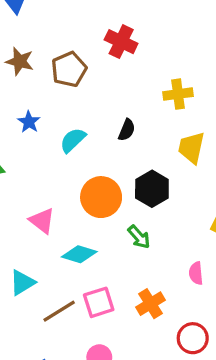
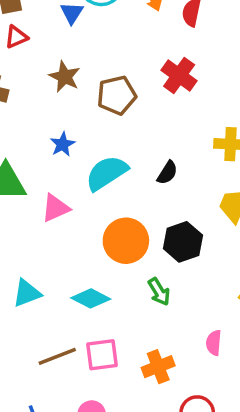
cyan semicircle: (73, 140) -> (107, 173), size x1.4
pink triangle: (42, 221) -> (55, 208), moved, turned 48
cyan triangle: (22, 282) -> (27, 293), moved

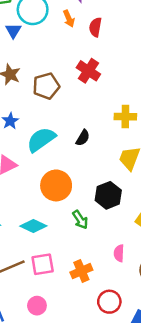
black hexagon: (183, 242) -> (108, 195), moved

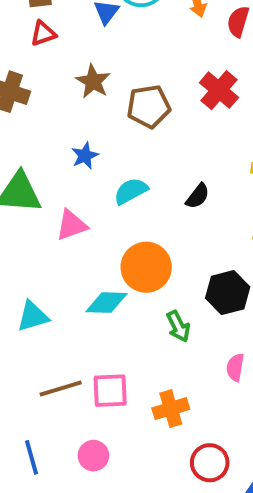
cyan semicircle: (41, 140) -> (131, 191), size x0.7
cyan diamond: (33, 226) -> (107, 303), moved, turned -30
pink semicircle: (119, 253) -> (235, 367), moved

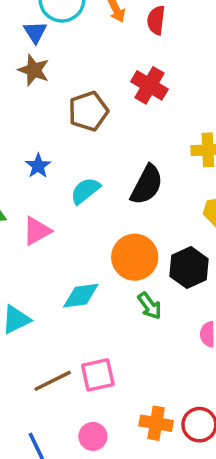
brown star: (93, 81) -> (34, 70), moved
black semicircle: (198, 196) -> (147, 185), size x1.6
orange circle: (146, 267) -> (135, 257), moved
orange cross: (171, 409) -> (156, 423), moved, turned 36

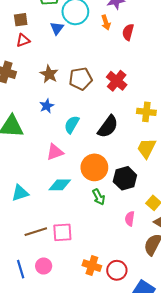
brown star: (34, 70) -> (49, 74), moved
red cross: (149, 85) -> (117, 81), moved
cyan semicircle: (85, 191) -> (72, 125), turned -30
pink triangle: (37, 231) -> (55, 152), moved
pink circle: (93, 436) -> (44, 266), moved

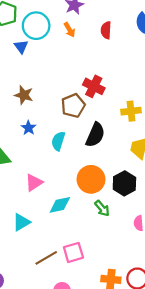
red semicircle: (128, 32) -> (106, 30), moved
brown pentagon: (81, 79) -> (73, 106), moved
pink triangle: (55, 152) -> (34, 183), moved

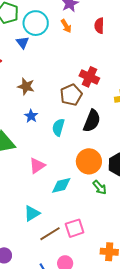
cyan triangle: (21, 222) -> (32, 213), moved

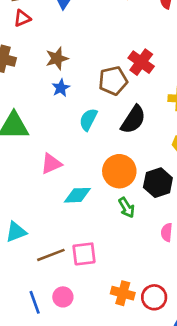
brown star: (26, 86) -> (57, 58), turned 30
blue star: (31, 116) -> (61, 88), moved
cyan triangle: (32, 213) -> (16, 232), moved

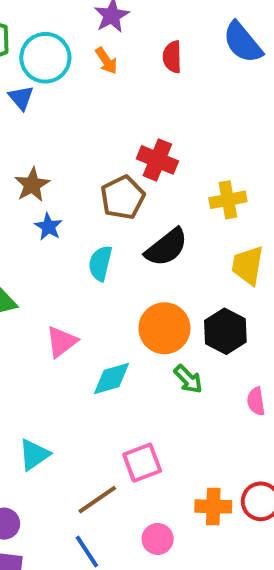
black semicircle: (133, 120) -> (166, 247), turned 32
brown line: (51, 255) -> (97, 500), moved
pink circle: (63, 297) -> (158, 539), moved

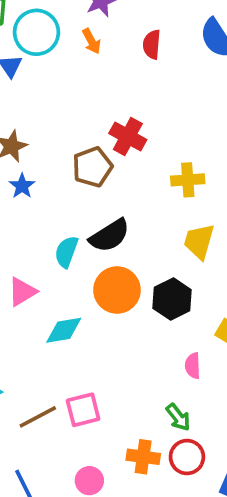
black semicircle: (166, 247) -> (110, 236), moved
cyan semicircle: (100, 263) -> (66, 252), moved
green arrow: (188, 379) -> (178, 417), moved
brown line: (97, 500) -> (38, 417), moved

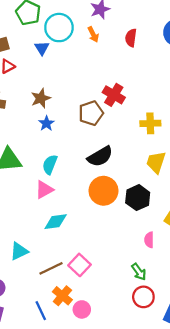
cyan semicircle: (66, 252) -> (50, 164), moved
cyan diamond: (64, 330) -> (56, 222), moved
pink square: (83, 410) -> (80, 265), turned -35
orange cross: (143, 457) -> (62, 296), moved, turned 30

